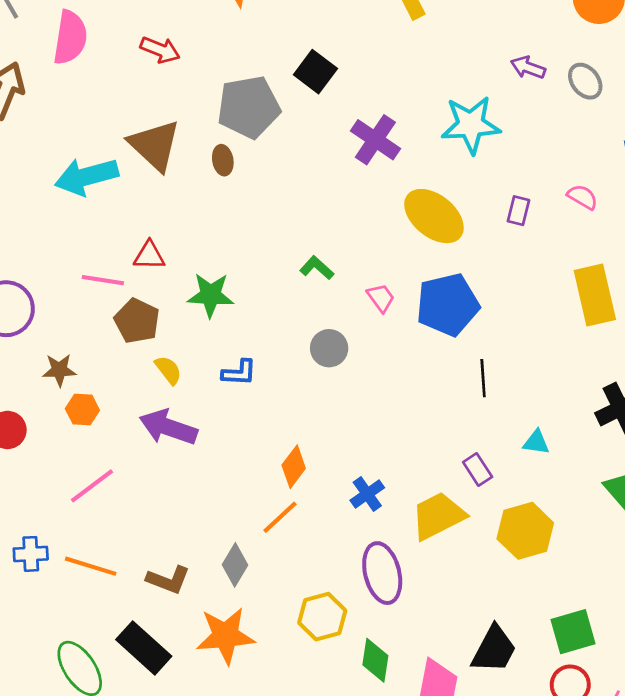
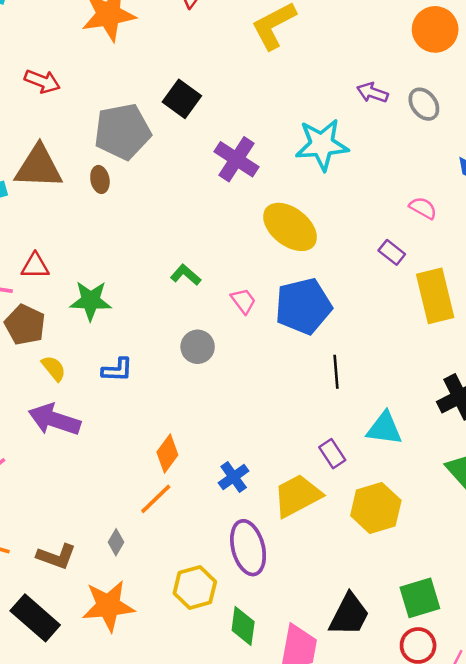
brown triangle: (155, 145) -> (39, 167), turned -40
purple rectangle: (518, 211) -> (392, 252), moved, turned -65
cyan triangle: (536, 442) -> (384, 428), size x1.5
gray diamond: (235, 565) -> (116, 542), size x0.7

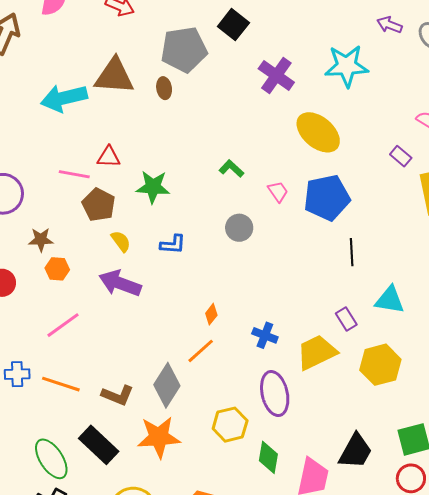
orange diamond: (167, 453) -> (211, 314), size x0.7
blue cross: (234, 477) -> (265, 335), turned -35
gray diamond: (116, 542) -> (167, 385), size x2.0

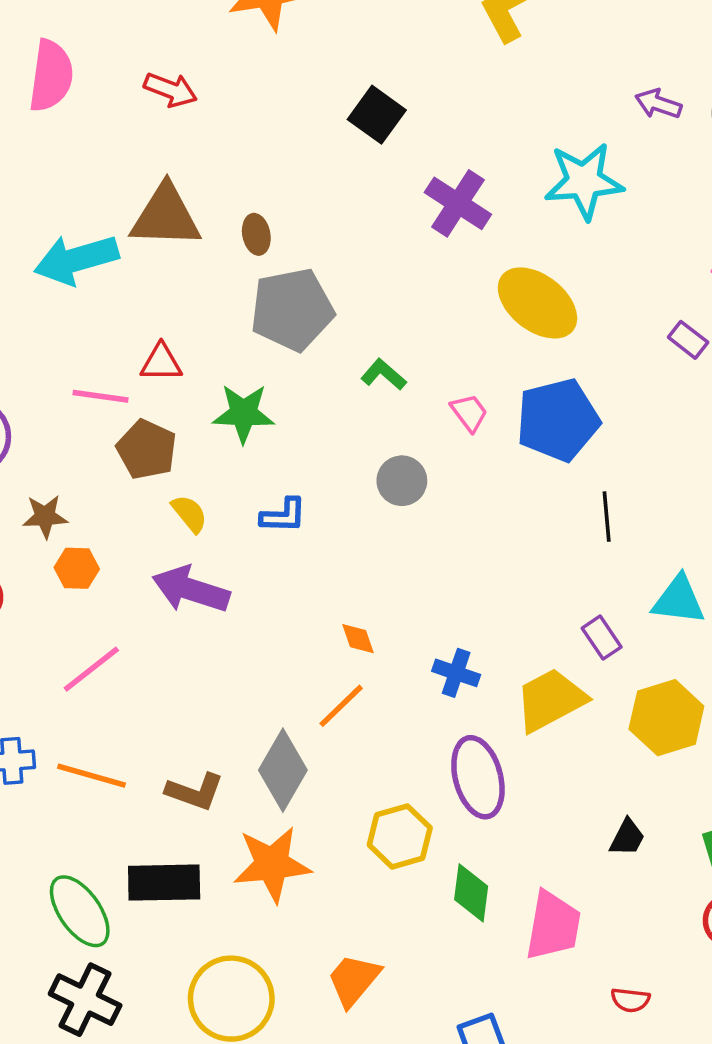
gray pentagon: (184, 50) -> (292, 309), moved
orange diamond: (211, 314) -> (358, 639), turned -55
black rectangle: (99, 445) -> (164, 883), turned -42
black trapezoid: (356, 451) -> (627, 838), moved, size x0.6

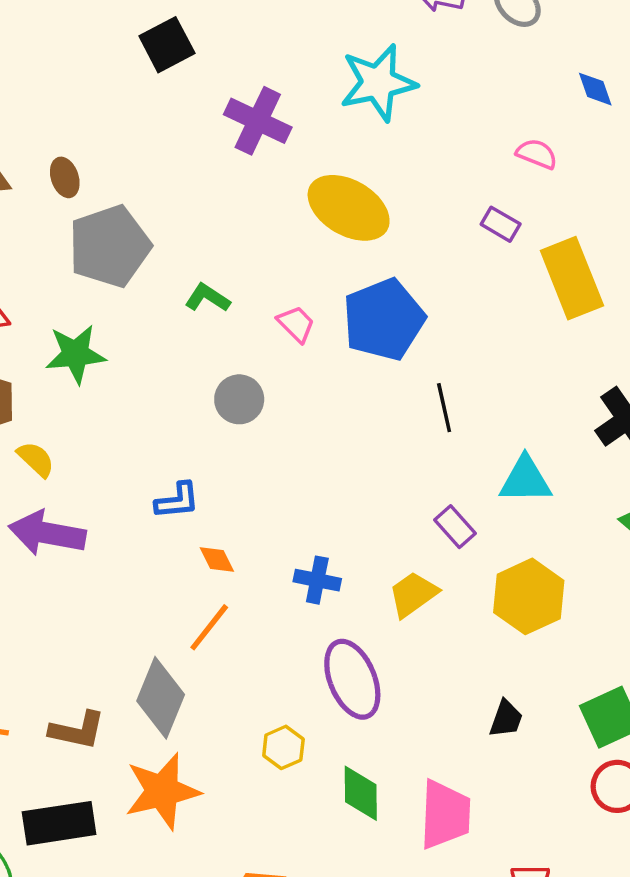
black square: (377, 115) -> (167, 45), turned 34
blue L-shape: (283, 516) -> (177, 501), moved
yellow trapezoid: (551, 700) -> (413, 594), size x0.7
yellow hexagon: (400, 836) -> (283, 747), size x0.7

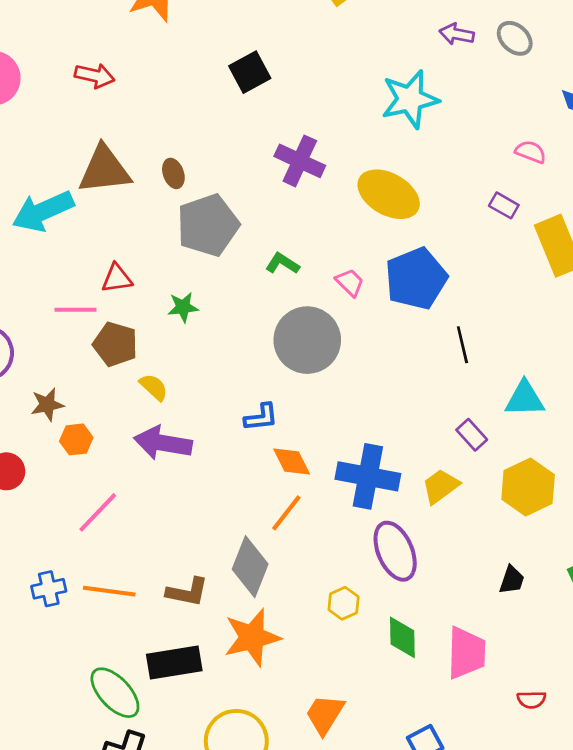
purple cross: (258, 121) -> (300, 161), moved
green star: (76, 354) -> (183, 307), size x0.7
gray circle: (239, 399) -> (307, 340), size x1.8
orange diamond: (217, 559) -> (292, 462), size x1.4
blue cross: (317, 580) -> (368, 476), size x1.8

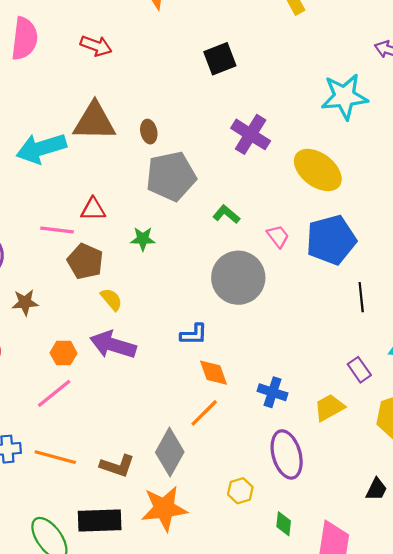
orange hexagon: (76, 439) -> (64, 353), moved
blue cross: (368, 476) -> (273, 392), size x0.6
green diamond: (402, 637) -> (284, 524), size x0.7

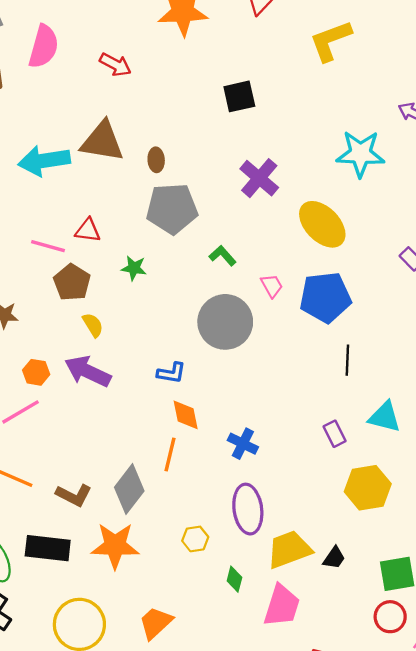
yellow trapezoid: (329, 408) -> (289, 549), moved, size x1.4
orange line: (204, 413) -> (170, 454), turned -40

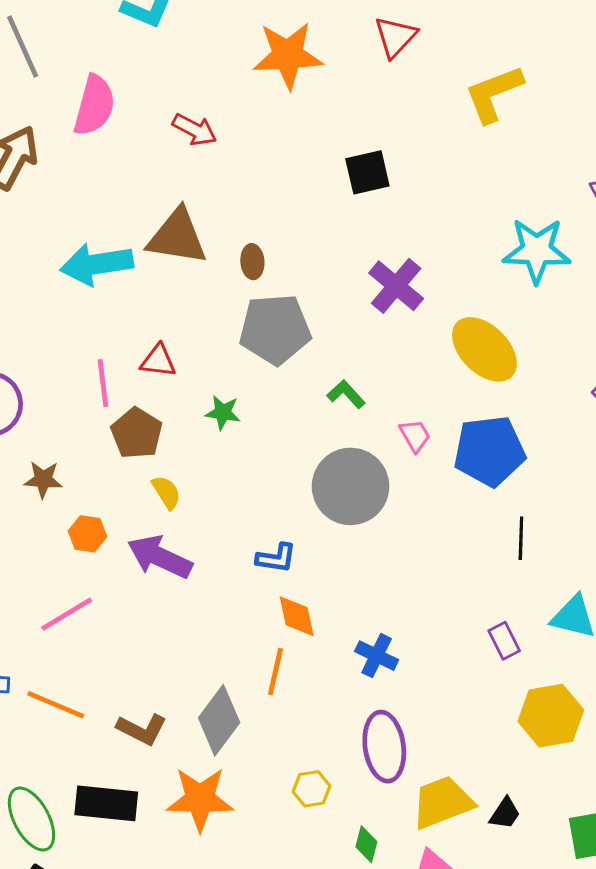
pink line: (48, 246) -> (103, 383), turned 68
orange hexagon: (36, 372) -> (87, 534), moved

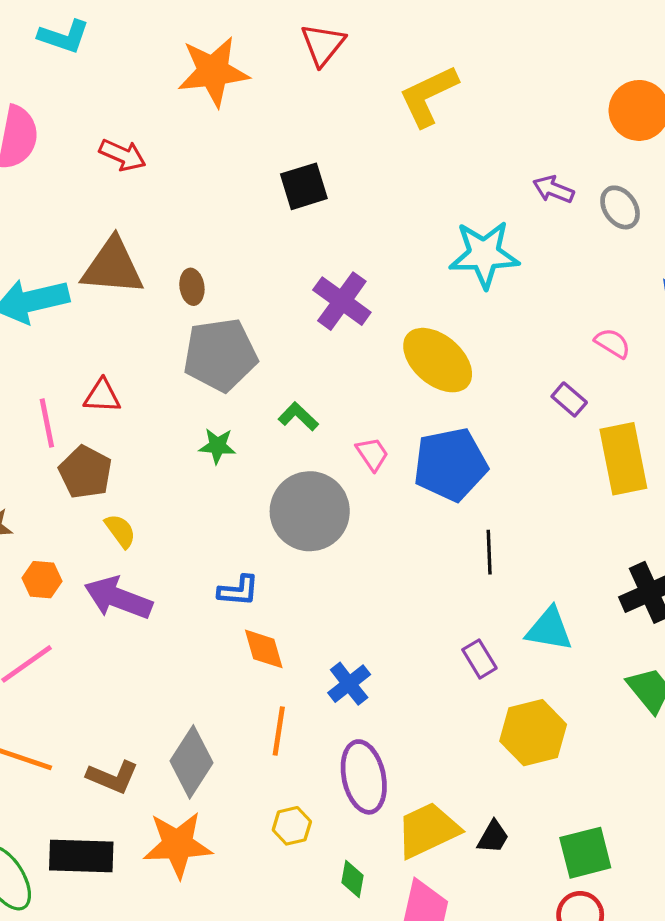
green star: (223, 413) -> (217, 446), moved
blue cross: (377, 656) -> (349, 684), turned 30
orange line: (275, 672) -> (279, 731), moved

